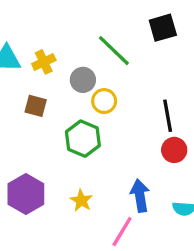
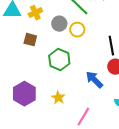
yellow circle: (104, 101) -> (77, 30), moved
blue arrow: (140, 196) -> (94, 80), moved, turned -36

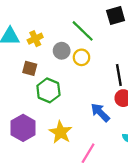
green hexagon: (59, 60) -> (48, 90), moved
yellow star: (58, 98) -> (61, 132), size x1.5

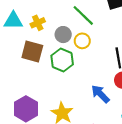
brown square: (30, 68) -> (32, 51), size x1.5
green hexagon: (48, 90) -> (62, 60), moved

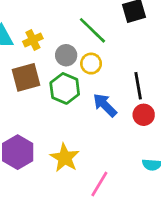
brown square: (32, 51) -> (26, 77), turned -30
blue arrow: (100, 94) -> (105, 105), moved

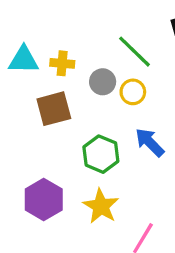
yellow cross: (33, 40) -> (62, 63), turned 30
green hexagon: (65, 88) -> (101, 154), moved

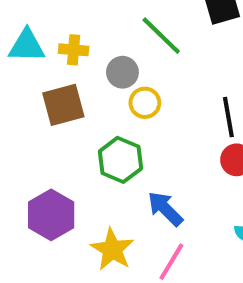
yellow circle: (133, 92) -> (145, 103), moved
blue arrow: (150, 142) -> (165, 209), moved
yellow star: (101, 206) -> (112, 249), moved

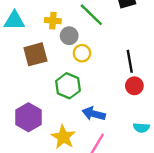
yellow cross: (74, 50) -> (53, 21), moved
blue arrow: (165, 209) -> (94, 114), turned -30

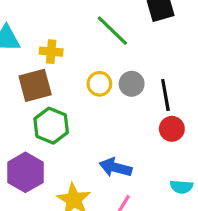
yellow cross: (53, 21) -> (51, 52), moved
gray circle: (69, 36) -> (132, 84), moved
green hexagon: (68, 86) -> (51, 126), moved

